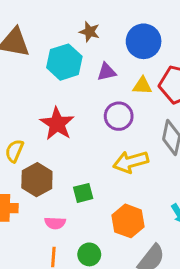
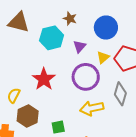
purple triangle: (107, 72) -> (80, 46), turned -40
yellow triangle: (142, 86) -> (103, 57), turned -48
purple circle: (119, 116) -> (86, 77), size x1.4

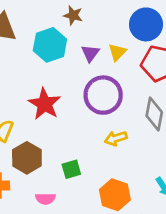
blue circle: (106, 28) -> (146, 24), moved
yellow triangle: (103, 57) -> (117, 52), moved
yellow arrow: (92, 108) -> (116, 138), size x0.7

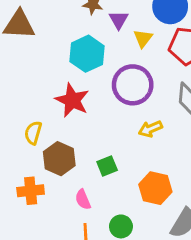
cyan hexagon: (50, 45) -> (87, 54), moved
purple triangle: (90, 53) -> (119, 20), moved
pink semicircle: (45, 199) -> (83, 199), turned 72

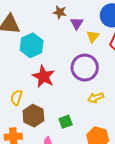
cyan hexagon: (87, 54) -> (32, 45), moved

